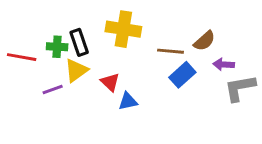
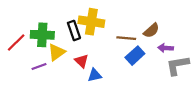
black rectangle: (79, 42) -> (74, 30), moved
green cross: (57, 47) -> (42, 35), size x1.5
red line: (22, 57) -> (16, 42), turned -54

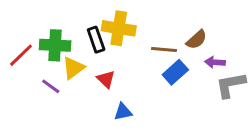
purple line: (39, 66) -> (51, 86), turned 56
blue triangle: (95, 75) -> (123, 112), moved

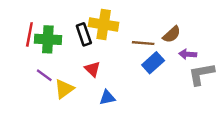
red line: (21, 55) -> (29, 34), moved, turned -35
yellow triangle: (73, 68) -> (64, 89), moved

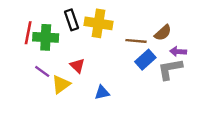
black rectangle: (84, 34) -> (71, 20), moved
red triangle: (92, 69) -> (77, 66), moved
gray L-shape: (201, 74) -> (170, 69), moved

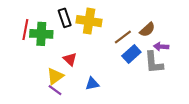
brown line: (136, 41) -> (123, 37), turned -42
gray L-shape: (170, 69) -> (154, 62), turned -85
purple line: (42, 71) -> (55, 90), moved

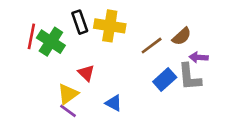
green cross: (41, 34) -> (51, 42), turned 30
blue rectangle: (131, 54) -> (165, 80), moved
blue triangle: (92, 84) -> (114, 103), turned 40

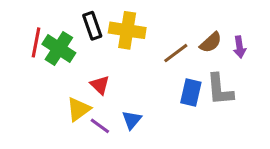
purple arrow: (199, 57) -> (240, 47), moved, turned -102
blue rectangle: (165, 80) -> (191, 93), turned -35
blue triangle: (114, 103) -> (132, 120), turned 42
purple line: (68, 111) -> (100, 126), moved

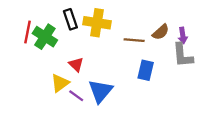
brown line: (176, 53) -> (134, 40), turned 42
gray L-shape: (220, 90) -> (183, 55), moved
blue triangle: (132, 120) -> (100, 91), size x1.6

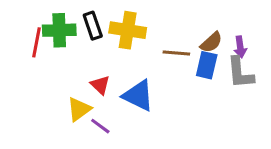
green cross: (45, 37) -> (59, 30), moved, turned -35
blue rectangle: (146, 70) -> (207, 65), moved
blue triangle: (100, 91) -> (138, 96), moved, turned -44

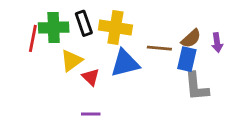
gray L-shape: (240, 73) -> (196, 87), moved
blue triangle: (138, 96) -> (125, 63), moved, turned -40
yellow triangle: (79, 109) -> (71, 60), moved
purple line: (100, 126) -> (91, 114), turned -36

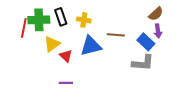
yellow cross: (115, 27) -> (84, 20), size x0.6
brown semicircle: (191, 38) -> (156, 14), moved
blue rectangle: (187, 59) -> (146, 42), moved, turned -60
gray L-shape: (196, 87) -> (143, 63), turned -80

